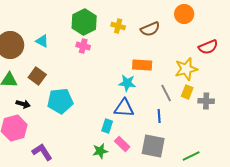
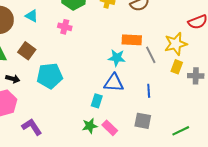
pink cross: (83, 46) -> (65, 27), moved
gray line: (166, 93) -> (151, 55), moved
pink rectangle: (122, 144) -> (110, 128), moved
gray square: (153, 146) -> (143, 121), size x0.7

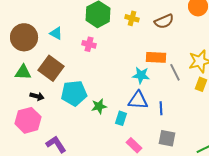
brown square: (27, 51) -> (51, 68), size x1.4
blue line: (149, 91) -> (161, 108), moved
green star: (90, 126) -> (99, 106), moved

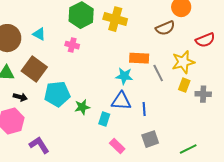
yellow cross: (132, 18) -> (115, 19), size x1.6
brown semicircle: (164, 21) -> (165, 28), moved
gray square: (167, 138) -> (150, 139), turned -30

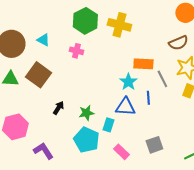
brown semicircle: (165, 28) -> (178, 43), moved
cyan star: (124, 76) -> (128, 82), turned 30
cyan pentagon: (57, 94) -> (86, 140), moved, turned 30
black arrow: (20, 97) -> (58, 108), moved, turned -72
blue line: (144, 109) -> (148, 98), moved

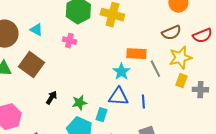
blue line: (148, 98) -> (143, 102), moved

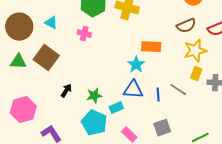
gray line: (155, 69) -> (178, 90), moved, turned -30
cyan rectangle: (101, 115) -> (116, 108), turned 48

